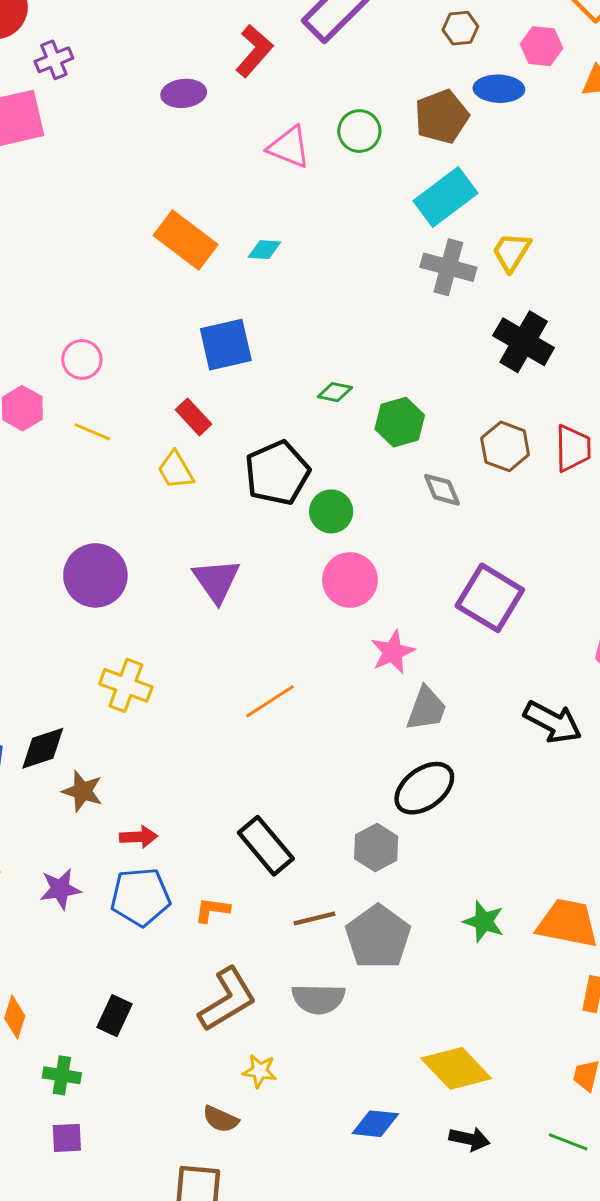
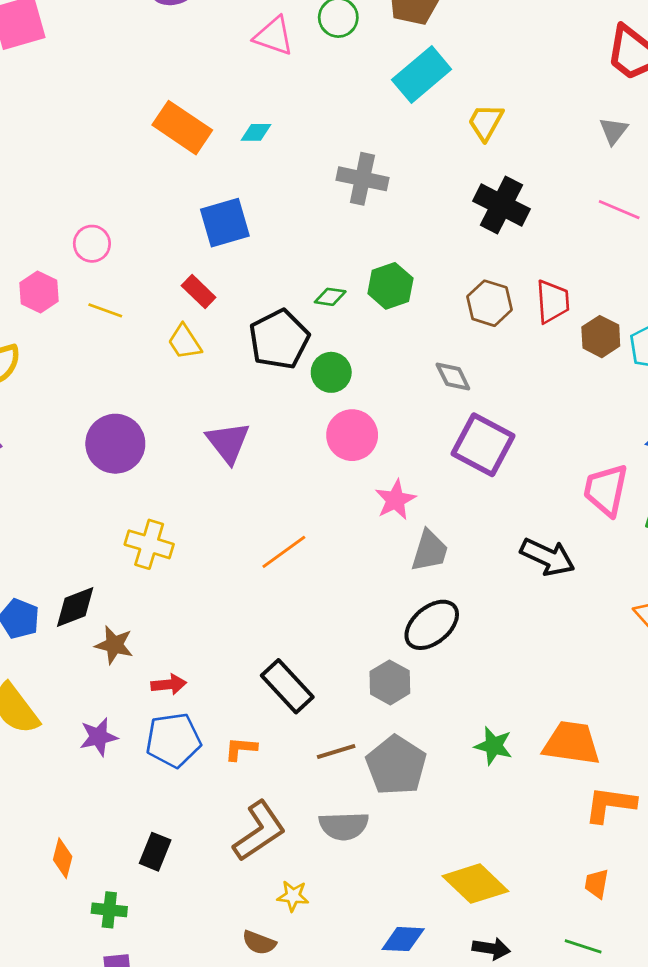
gray cross: (448, 267) -> (362, 179), moved
green diamond: (335, 392) -> (330, 297), moved
gray diamond: (442, 490) -> (453, 376), moved

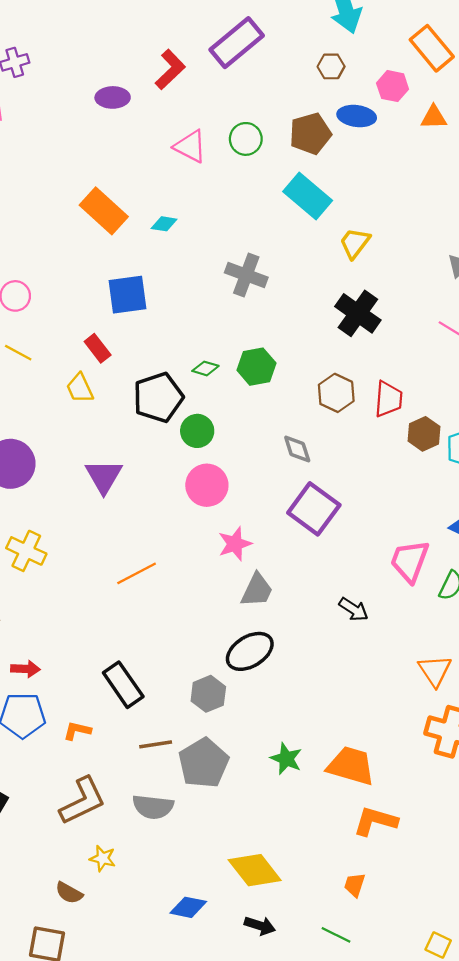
cyan rectangle: (422, 74) -> (308, 196), turned 72
black arrow: (548, 557) -> (354, 609), size x0.7

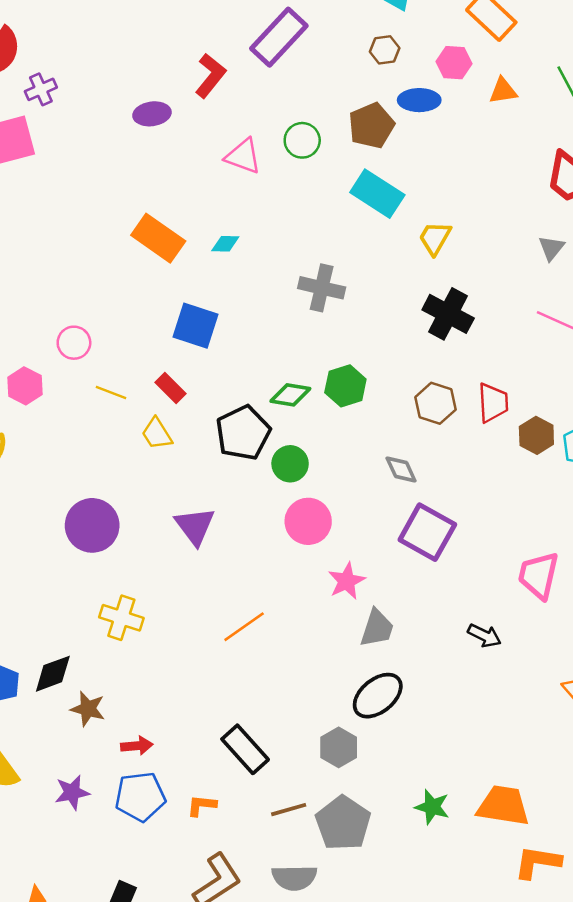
blue square: (127, 295) -> (195, 326), turned 33
yellow line: (18, 353) -> (111, 393), moved
green diamond: (205, 368) -> (290, 395), size x1.4

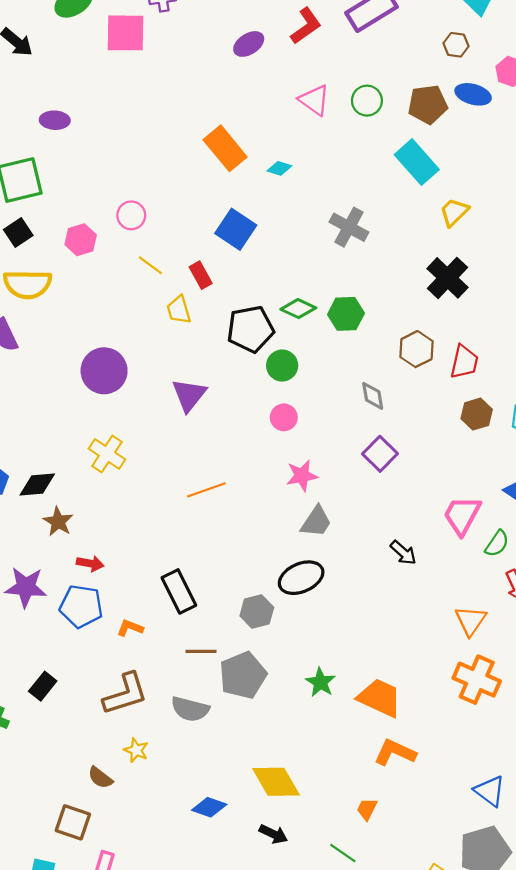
purple ellipse: (152, 114) -> (249, 44), turned -40
brown hexagon: (536, 435) -> (477, 414), moved
pink circle: (308, 521) -> (284, 417), size x0.7
purple square: (427, 532) -> (380, 454), size x0.7
purple star: (72, 792) -> (26, 587), size x1.4

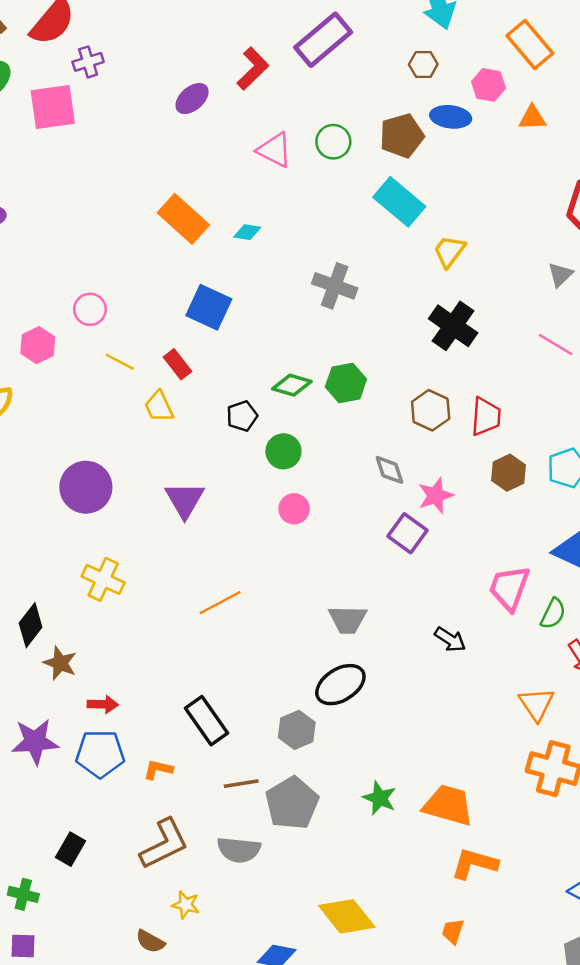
black pentagon: (250, 329) -> (242, 416), size x0.6
pink star: (302, 476) -> (436, 496), moved
black diamond: (37, 484) -> (31, 625), turned -39
gray trapezoid: (316, 522) -> (348, 620), turned 66

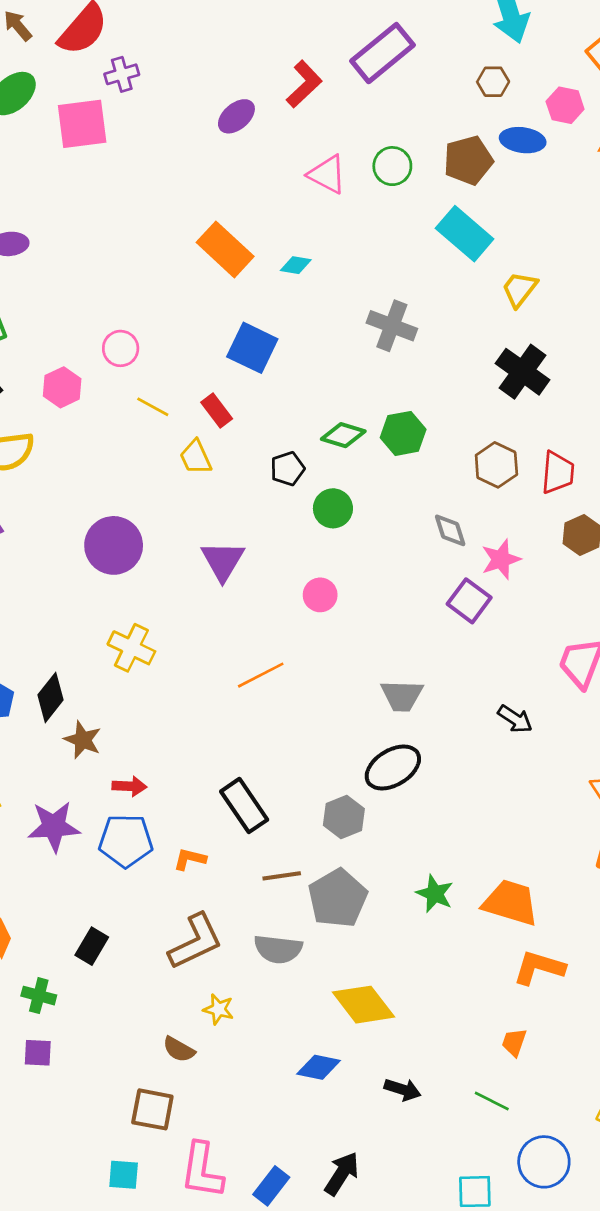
pink circle: (294, 509) -> (320, 595), moved
yellow diamond: (347, 916) -> (363, 1005), moved

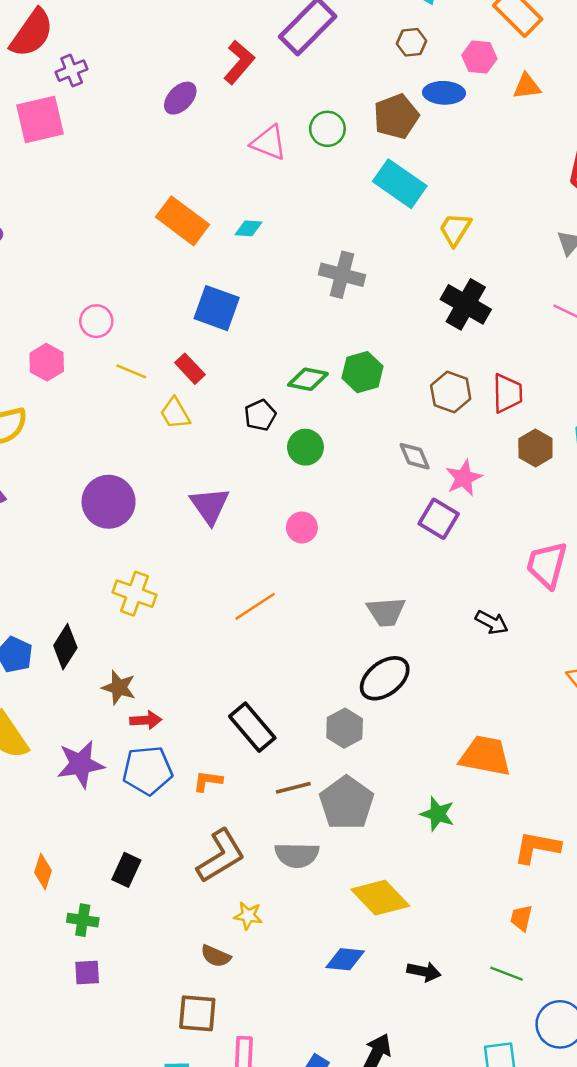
brown star: (83, 740) -> (119, 687), moved
green star: (435, 894) -> (438, 814), moved
orange trapezoid: (511, 903) -> (485, 756), moved

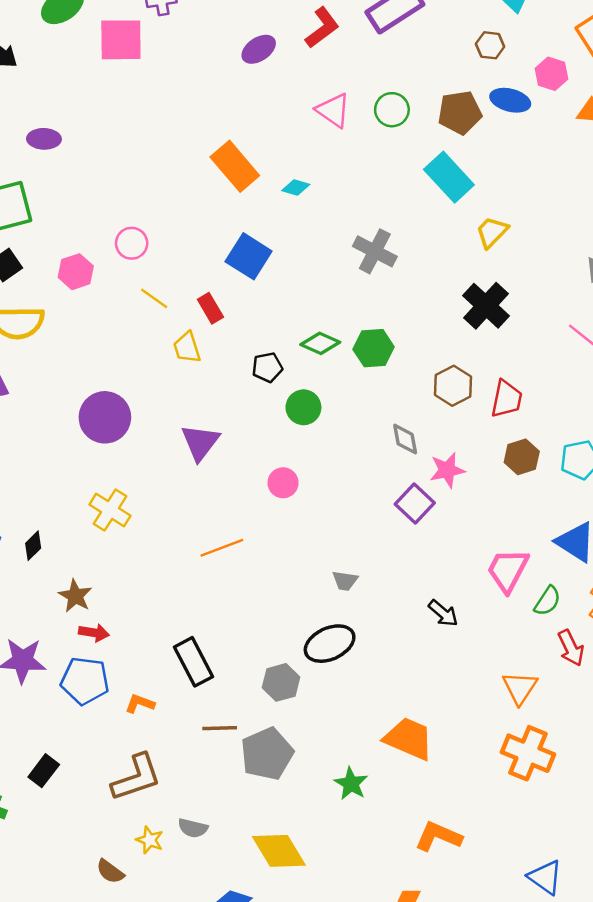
gray trapezoid: (386, 612) -> (345, 581), size x0.7
black diamond: (65, 647) -> (33, 546), size x0.7
gray semicircle: (297, 855) -> (193, 828), moved, size x0.7

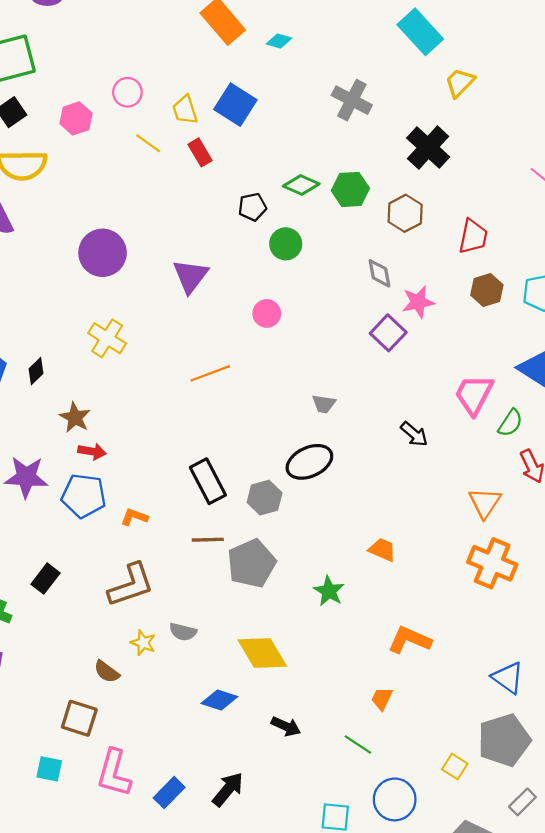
black cross: (486, 306) -> (428, 147), moved
yellow trapezoid: (187, 348) -> (185, 110), moved
brown hexagon: (453, 386) -> (405, 213), moved
black rectangle: (194, 662) -> (208, 481), moved
orange trapezoid: (409, 739) -> (382, 550), size x0.6

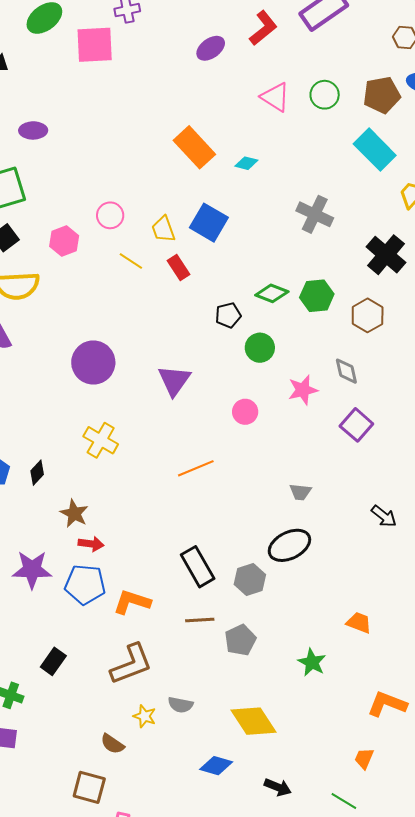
pink star: (418, 302) -> (303, 390), moved
orange L-shape: (134, 517) -> (132, 602), size x1.5
gray pentagon: (252, 563) -> (240, 640), size x0.7

